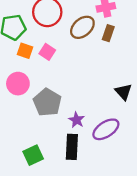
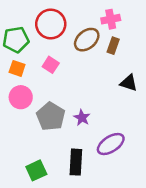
orange square: (25, 51) -> (17, 68), moved
black triangle: (123, 92) -> (129, 83), moved, turned -30
purple star: (77, 120) -> (82, 118), moved

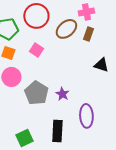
purple ellipse: (111, 144) -> (86, 116), turned -60

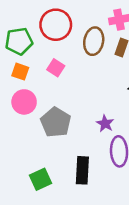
brown ellipse: (66, 29) -> (94, 41), turned -40
purple star: (62, 94) -> (105, 123), moved

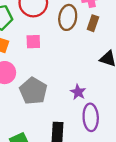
pink square: (56, 68) -> (33, 42), turned -35

